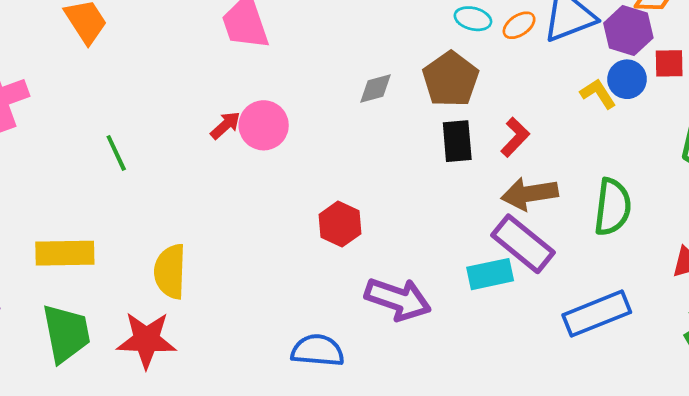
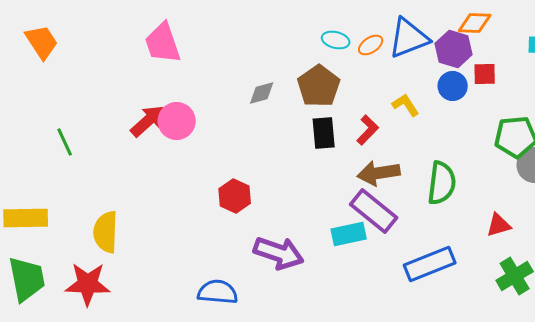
yellow L-shape: (598, 94) -> (406, 105), moved
red arrow: (225, 125) -> (148, 121), size x1.5

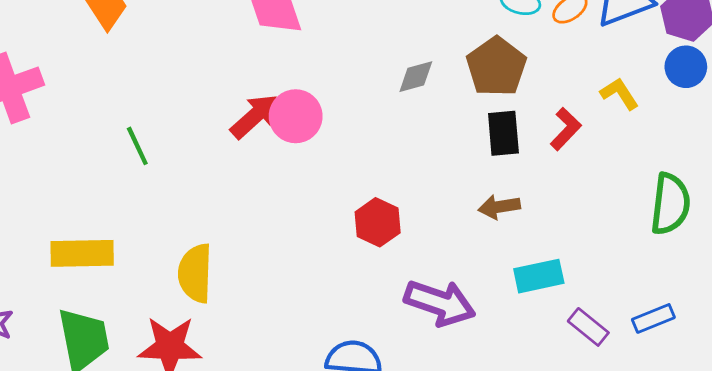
brown arrow: (379, 173) -> (499, 207), moved, size x0.7
purple rectangle: (374, 211) -> (588, 327), moved, size x0.6
blue rectangle: (430, 264) -> (653, 318), size x0.6

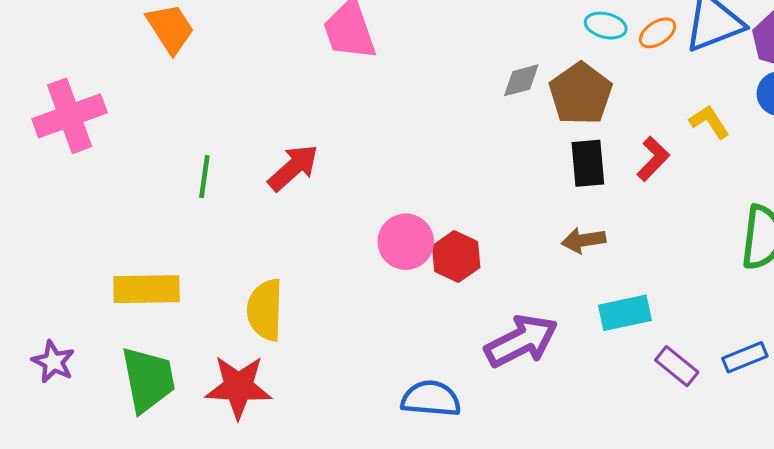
gray diamond: (416, 77) -> (521, 80), moved
red arrow: (255, 116) -> (293, 168), moved
pink circle: (296, 116) -> (406, 242), moved
green line: (137, 146) -> (204, 177), turned 33
purple arrow: (440, 303) -> (521, 341), turned -46

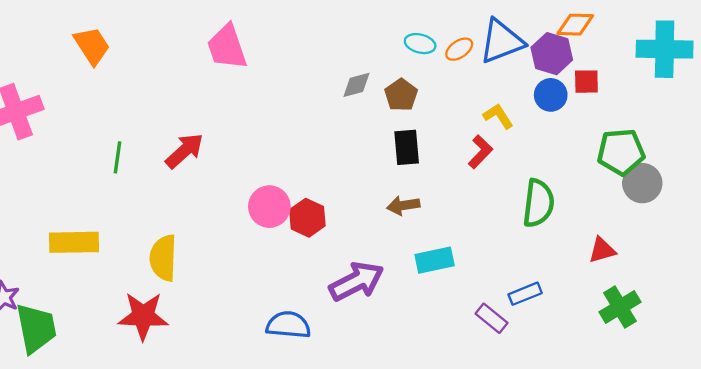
brown pentagon: (581, 94) -> (401, 95), size x0.7
red L-shape: (653, 159) -> (480, 152), moved
purple rectangle: (677, 366) -> (492, 318), moved
green trapezoid: (148, 379) -> (36, 328), moved

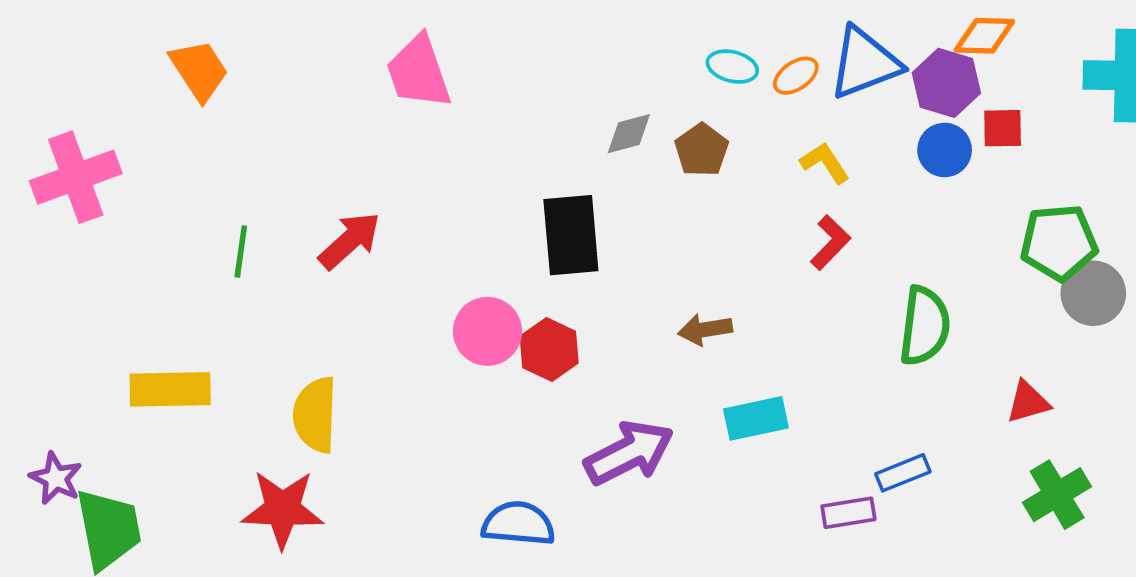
yellow L-shape: (498, 116) -> (825, 163), moved
black rectangle: (407, 147) -> (571, 235), moved, size x1.4
purple rectangle: (492, 318) -> (848, 513), turned -48

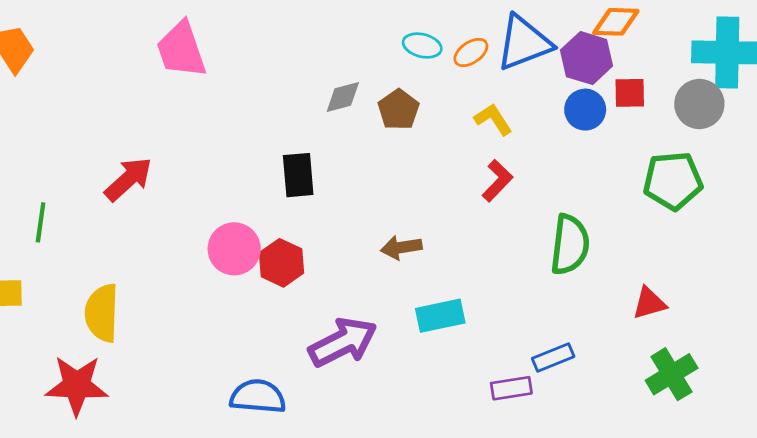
black rectangle: (571, 235) -> (298, 175), size x0.7
green line: (241, 252) -> (41, 222), moved
gray circle: (1093, 293) -> (699, 104), moved

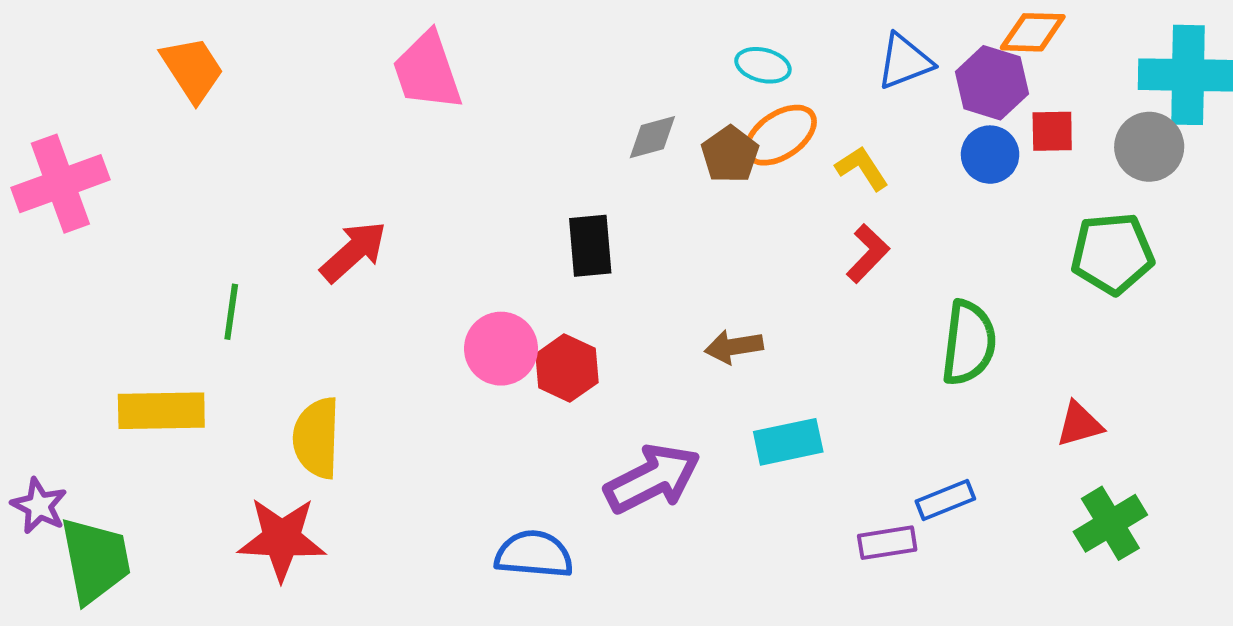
blue triangle: (524, 43) -> (905, 61), size x0.7
orange ellipse: (471, 52) -> (780, 135), moved, size x1.5

